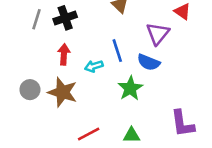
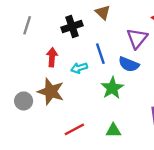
black cross: (65, 18) -> (72, 27), moved
gray circle: (30, 90) -> (24, 101), moved

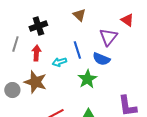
gray line: (27, 25) -> (15, 44), moved
black cross: (72, 27) -> (38, 26), moved

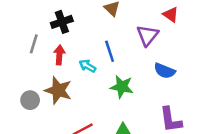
blue semicircle: (101, 59) -> (165, 71), moved
cyan arrow: (59, 62) -> (88, 66), turned 48
green star: (87, 79) -> (122, 87), turned -30

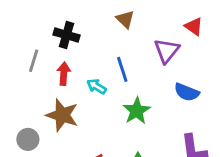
black cross: (62, 22) -> (67, 35), turned 35
green star: (122, 87) -> (137, 111), turned 30
gray circle: (30, 100) -> (28, 139), moved

